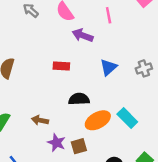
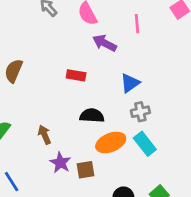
gray cross: (144, 68) -> (140, 112), moved
brown arrow: (40, 120) -> (44, 135), turned 49

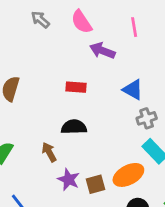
blue triangle: (130, 83) -> (133, 90), turned -50
black semicircle: (92, 116) -> (74, 127), moved
orange ellipse: (111, 142) -> (128, 175), moved

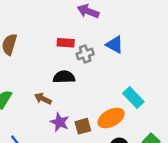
gray cross: (147, 118) -> (85, 54), moved
brown arrow: (49, 152) -> (43, 99), turned -35

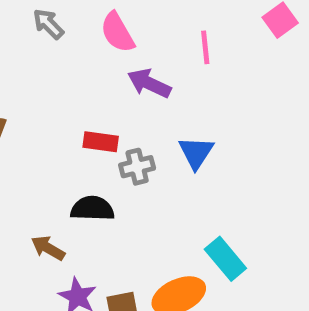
blue triangle: (115, 45) -> (196, 153), turned 30

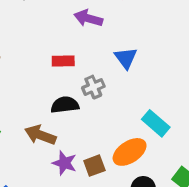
gray cross: (137, 167) -> (93, 87), moved
brown arrow: (48, 248) -> (40, 135), size x1.4

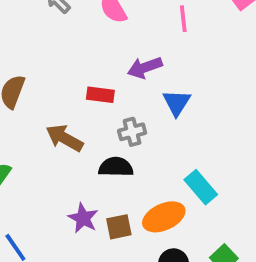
purple arrow: (88, 18) -> (145, 68), moved, turned -44
black semicircle: (65, 105) -> (116, 167), moved
brown arrow: (40, 135) -> (64, 138), moved

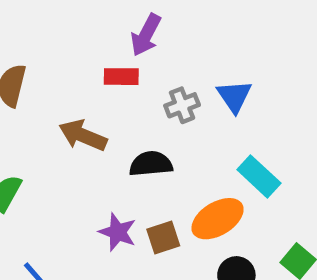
purple arrow: (145, 68) -> (146, 35), moved, turned -36
blue triangle: (177, 103) -> (234, 96), moved
gray cross: (132, 132) -> (182, 105), moved

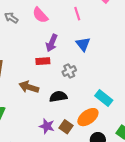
blue triangle: (234, 96) -> (83, 44), moved
brown square: (163, 238) -> (66, 127), turned -32

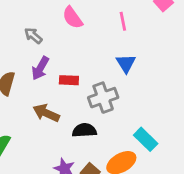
gray arrow: (11, 18) -> (33, 36), moved
purple arrow: (52, 43) -> (40, 68), moved
gray cross: (69, 71) -> (103, 98), size x1.5

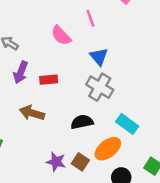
pink semicircle: (72, 18) -> (61, 35), moved
gray cross: (103, 98) -> (100, 87), moved, turned -32
black semicircle: (84, 130) -> (82, 122), moved

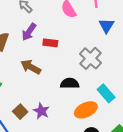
blue triangle: (99, 57) -> (107, 26), moved
brown square: (80, 162) -> (20, 112), moved

